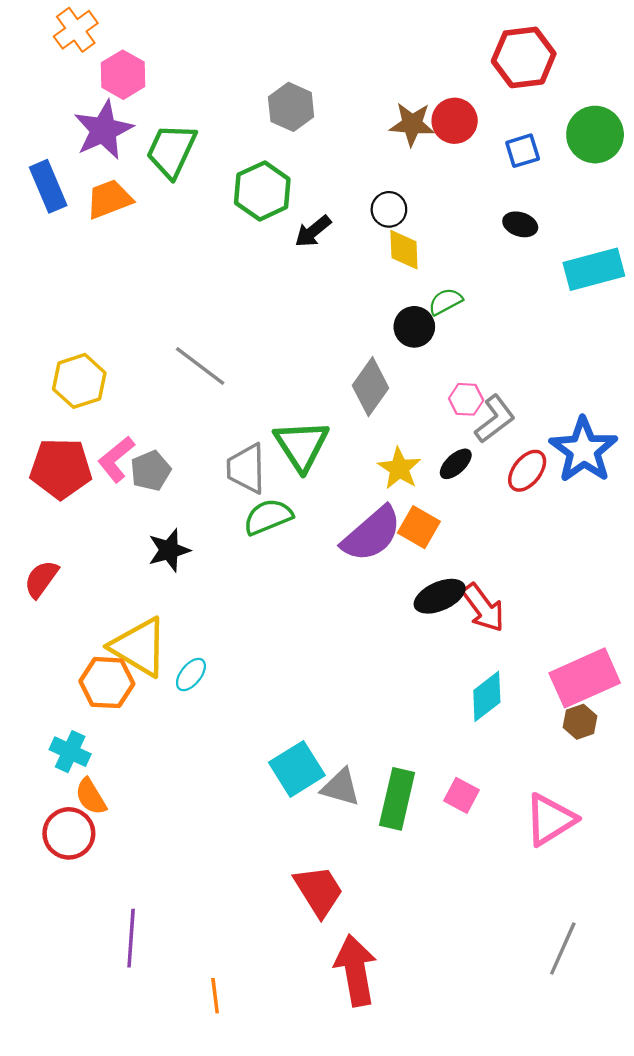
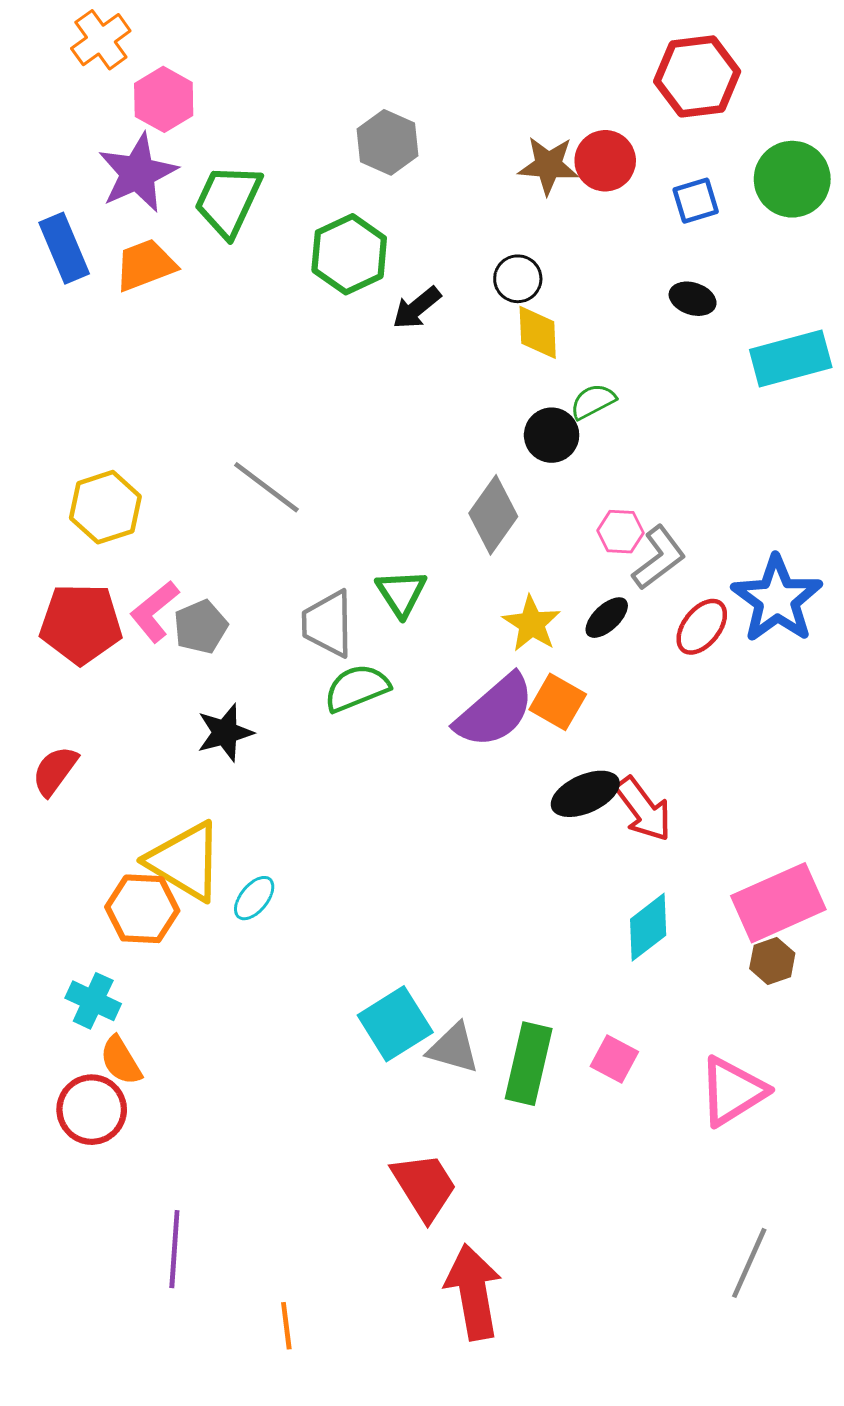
green triangle: (301, 445) -> (401, 593), size x0.7

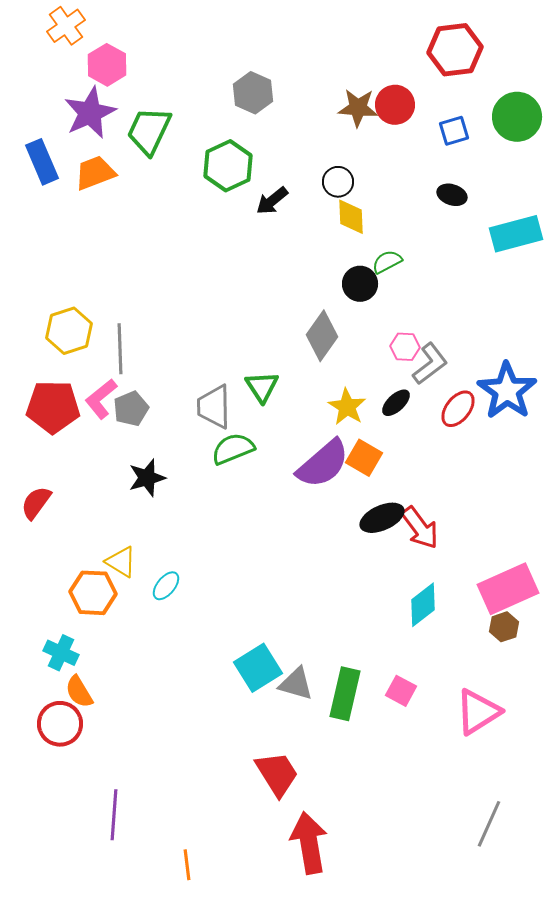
gray line: (266, 487) -> (120, 349), moved, turned 51
yellow triangle: (185, 861) -> (121, 562), size x0.6

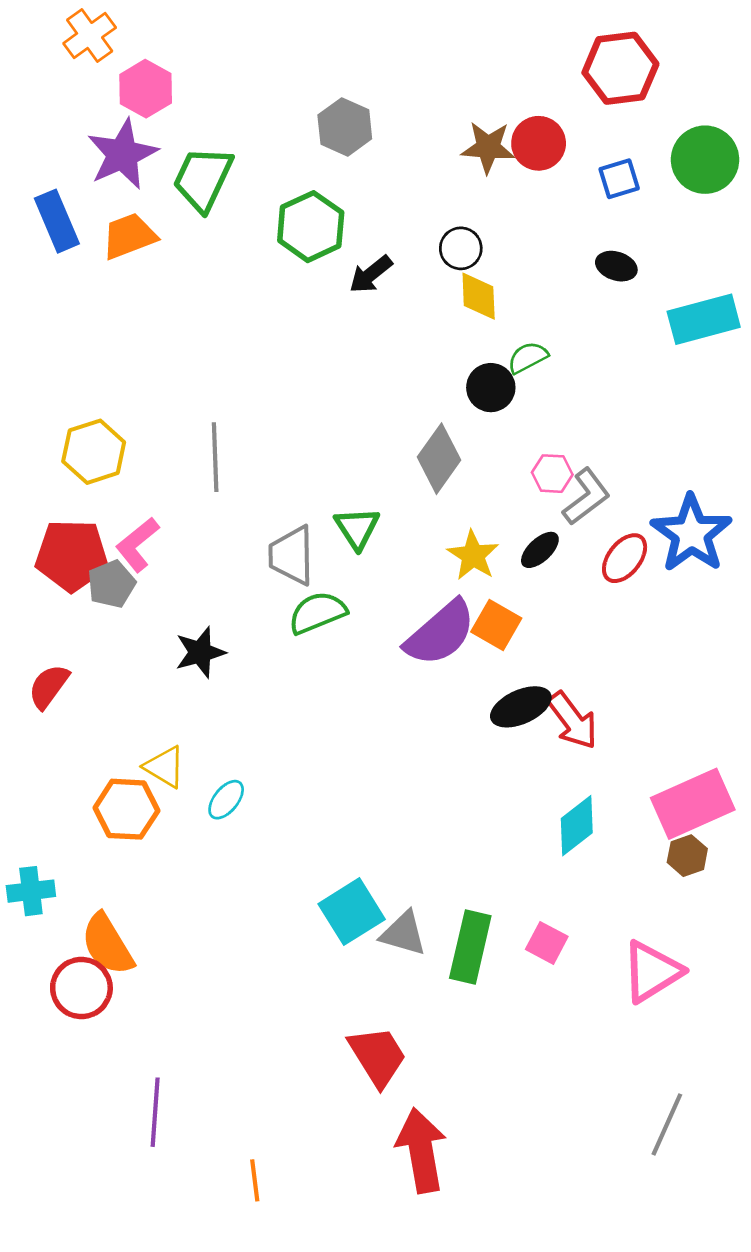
gray line: (120, 349) -> (215, 457), moved
gray pentagon: (131, 409) -> (111, 584), moved
cyan cross: (61, 653) -> (31, 891), moved, turned -32
orange semicircle: (79, 692) -> (107, 944), size x1.4

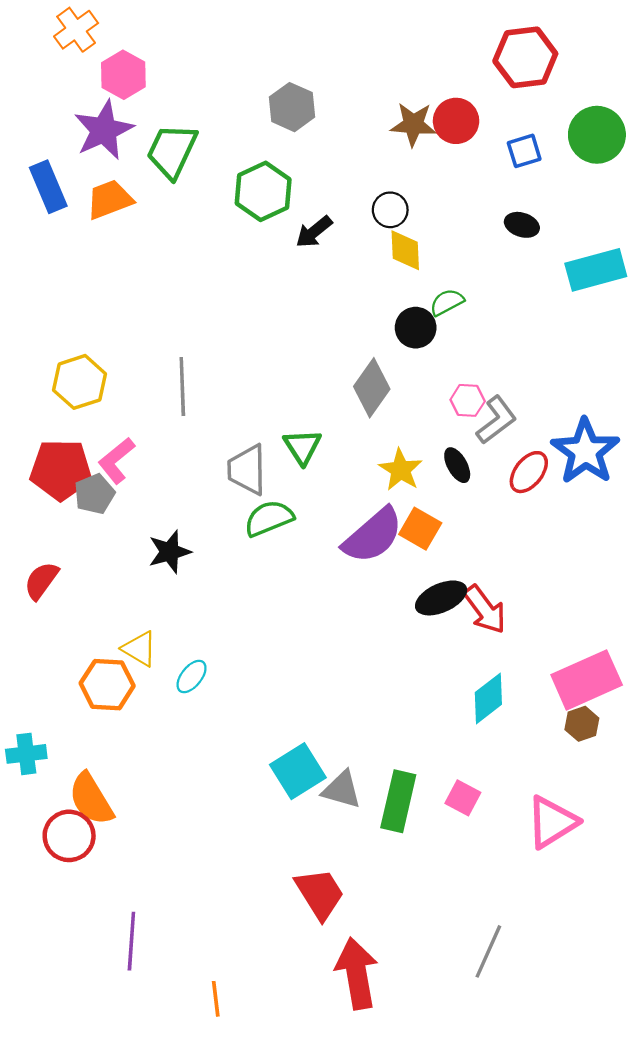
black ellipse: (540, 550) -> (457, 465), turned -76
gray line: (667, 1124) -> (488, 951), moved

